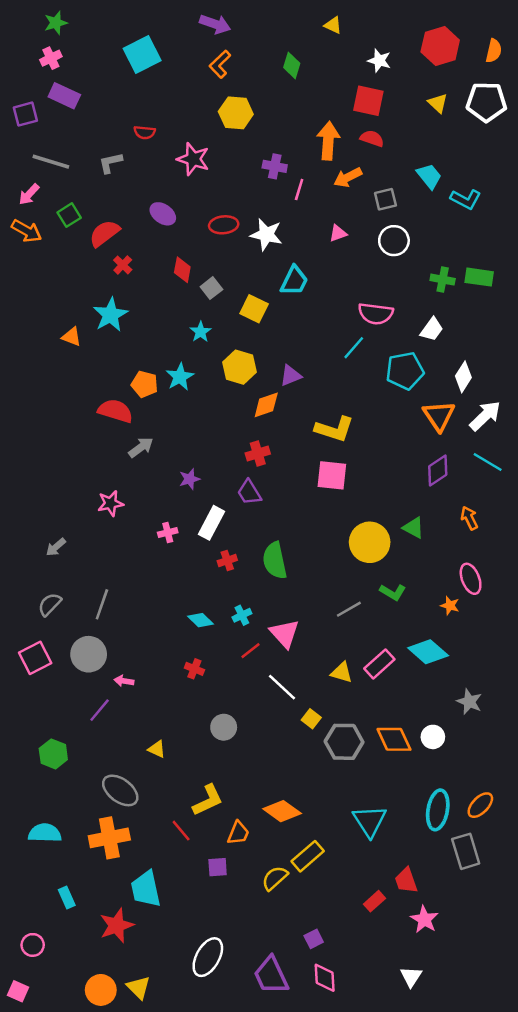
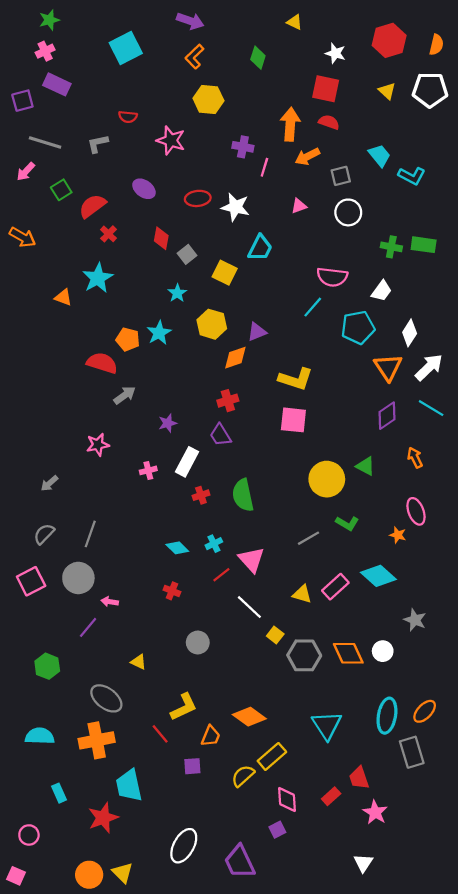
orange arrow: (27, 231) -> (22, 237), moved
pink diamond: (325, 978) -> (287, 799), moved

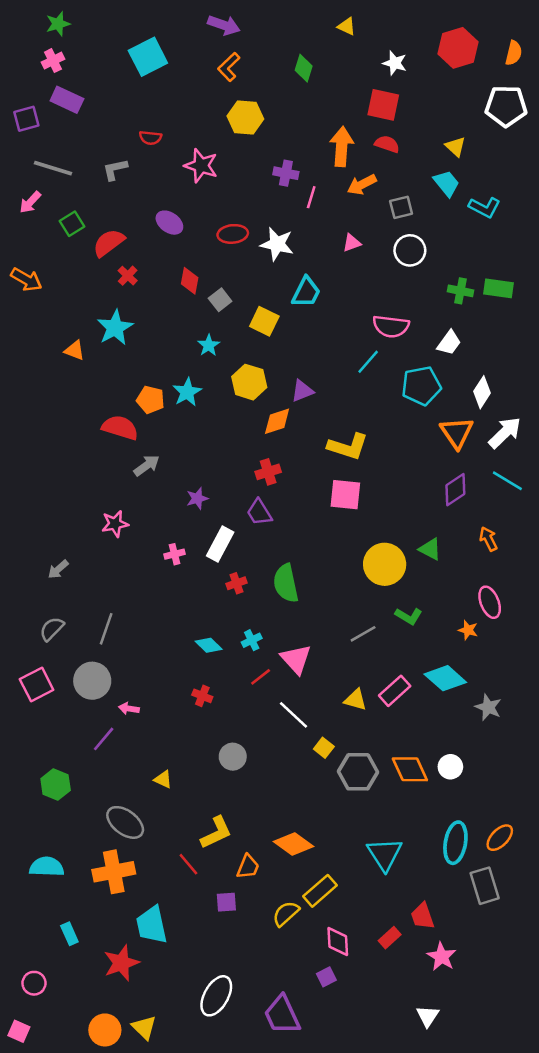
yellow triangle: (387, 91) -> (455, 147), moved
gray star: (415, 620) -> (488, 707), moved

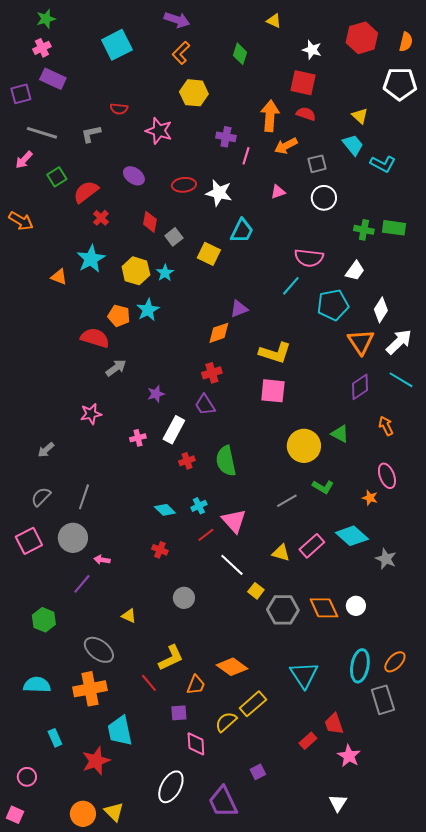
yellow hexagon: (249, 382) -> (136, 271), moved
pink diamond: (338, 941) -> (196, 744), moved

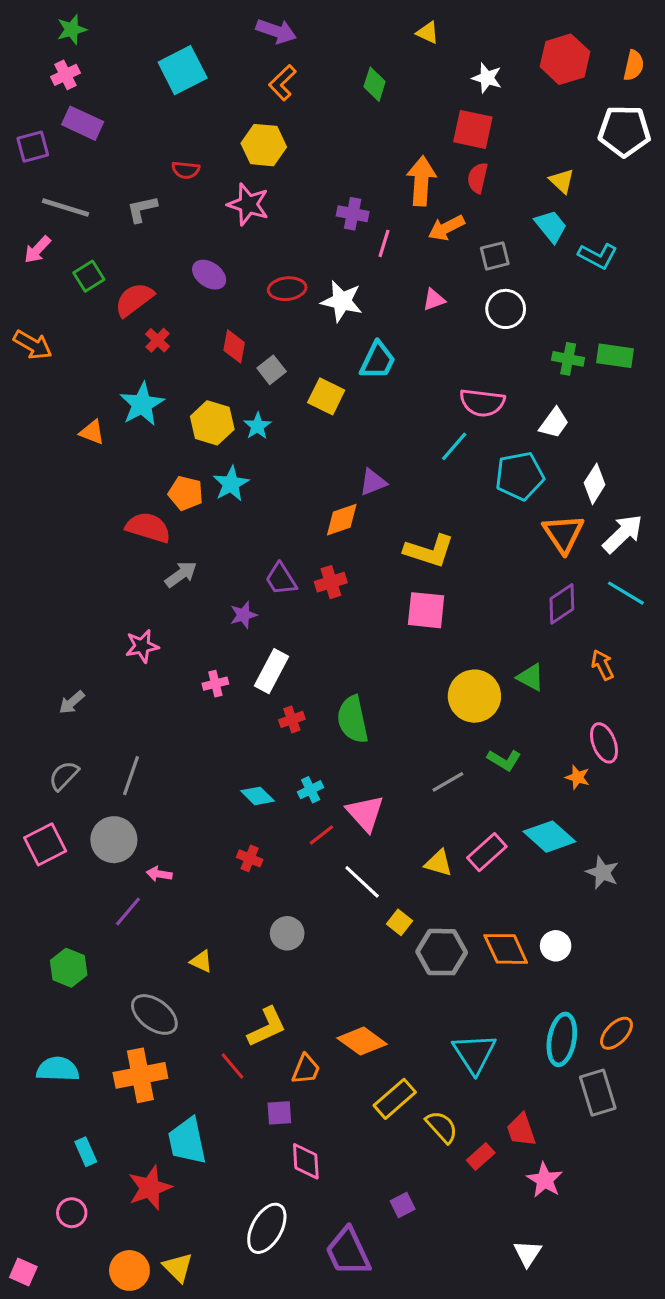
yellow hexagon: (194, 93) -> (264, 145), moved
red semicircle: (306, 114) -> (478, 178), turned -96
purple trapezoid: (205, 405) -> (281, 579), moved
yellow semicircle: (226, 722) -> (442, 1127), moved, turned 90
pink circle: (27, 777) -> (72, 1213), moved

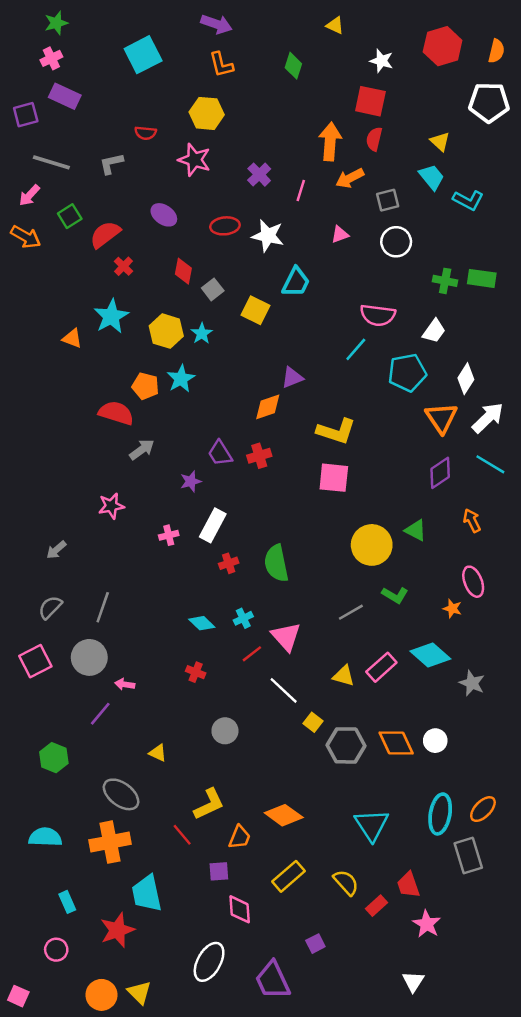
orange L-shape: (282, 83) -> (221, 64), turned -60
purple cross: (353, 214) -> (259, 175), moved, turned 35
orange arrow: (33, 345) -> (26, 237), moved
yellow rectangle: (395, 1099) -> (289, 876), moved

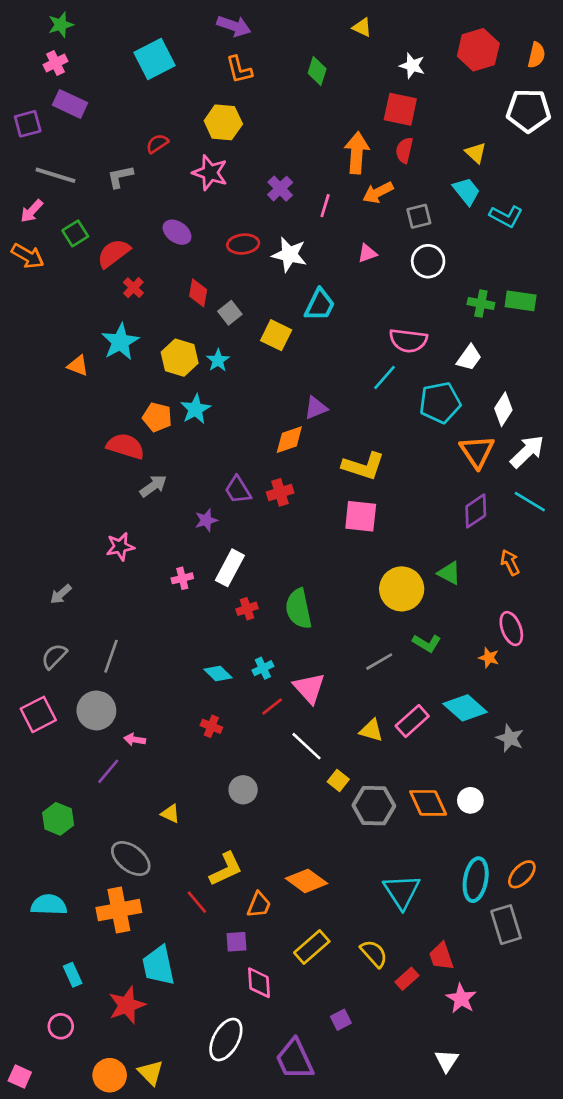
red semicircle: (145, 133) -> (157, 144), turned 140

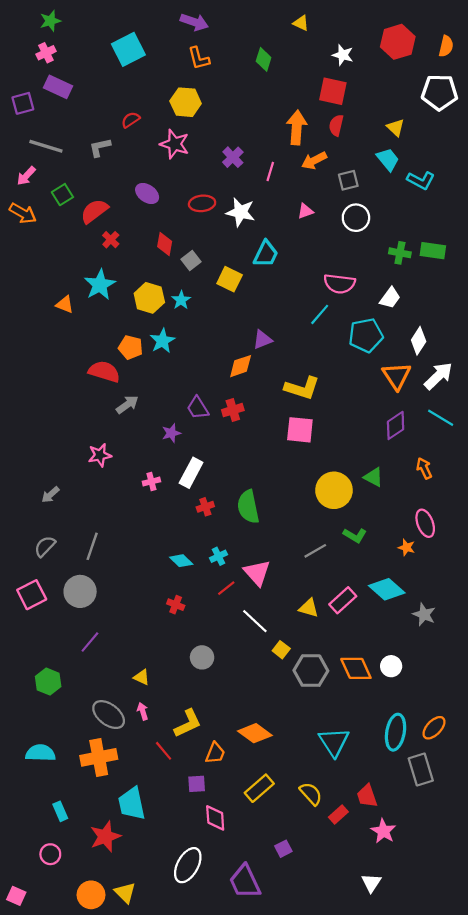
pink arrow: (135, 740) -> (143, 711), moved, turned 63

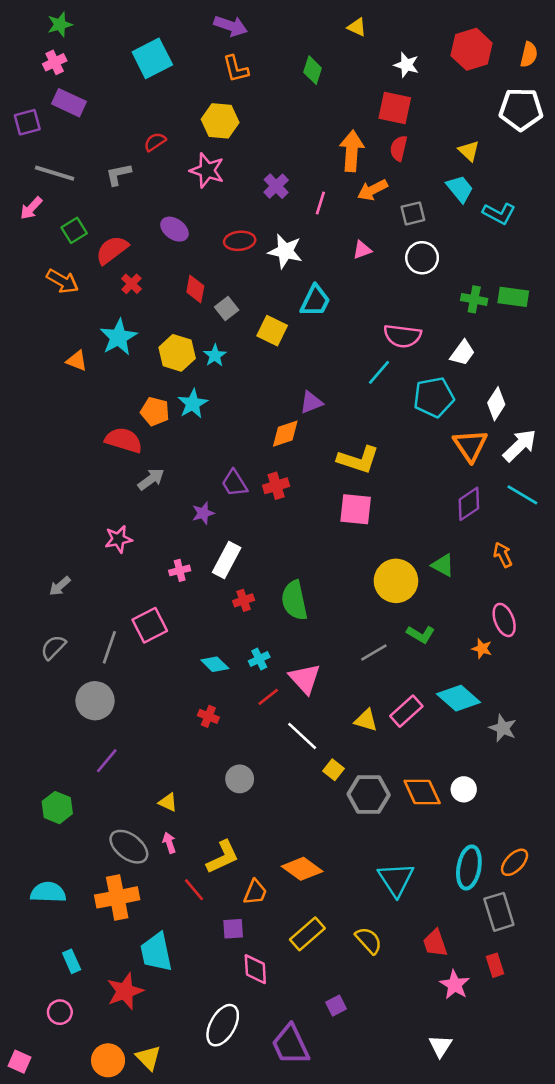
orange arrow: (23, 213) -> (62, 281), moved
pink square: (32, 595) -> (150, 625), moved
red rectangle: (338, 815) -> (495, 965), moved, turned -66

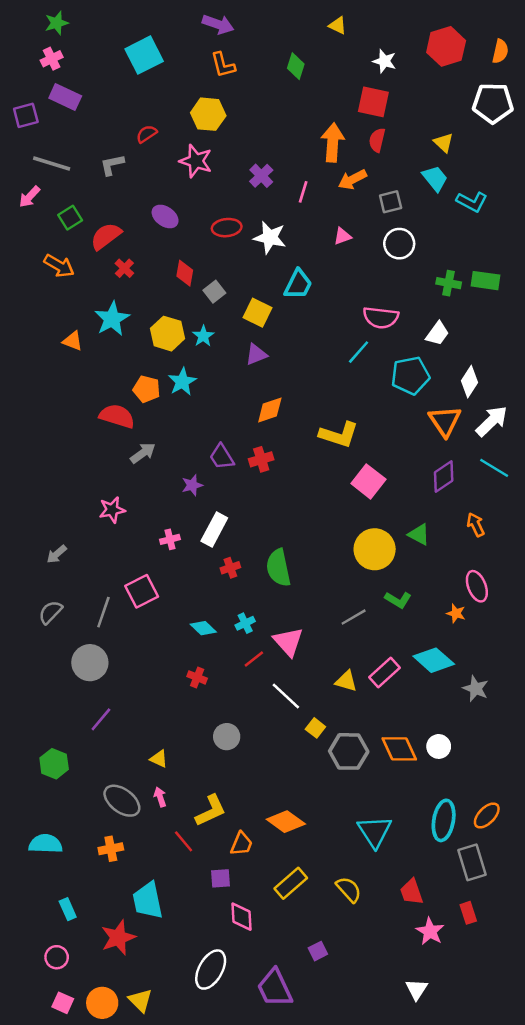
purple triangle: (311, 402) -> (256, 355), moved
pink square: (356, 509) -> (368, 481), moved, turned 32
orange cross: (117, 897) -> (111, 849), size x0.6
pink square: (19, 1062) -> (63, 1003), moved

